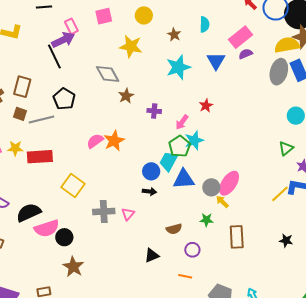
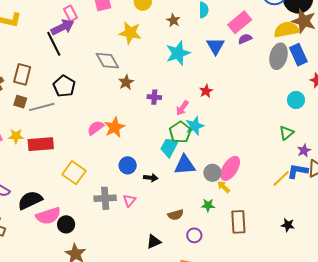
blue circle: (151, 171) -> (128, 165), moved

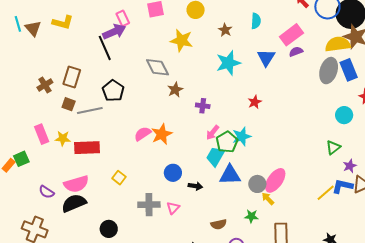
pink arrow: (182, 108) -> (213, 132), moved
yellow square: (74, 173) -> (119, 178), size x0.6
pink semicircle: (48, 216) -> (76, 184), moved

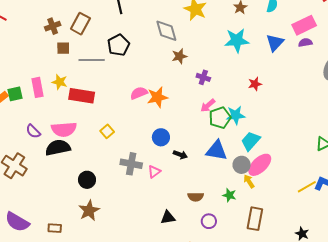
brown square: (69, 104) -> (63, 48), moved, turned -32
pink rectangle: (42, 134) -> (37, 87), moved
cyan trapezoid: (215, 156) -> (251, 141), moved

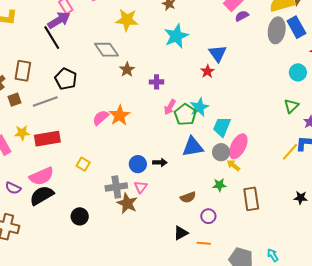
blue triangle: (275, 43) -> (218, 53), moved
blue circle: (161, 137) -> (138, 164), moved
brown star: (89, 211) -> (127, 203), moved
black triangle: (168, 217) -> (181, 233), moved

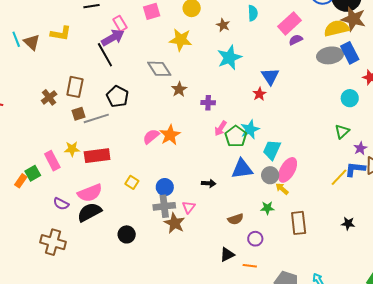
gray ellipse: (277, 30) -> (330, 55), turned 70
brown square: (14, 100) -> (78, 114), moved
blue circle: (138, 164) -> (165, 187), moved

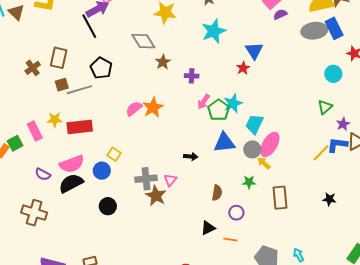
blue circle: (165, 187) -> (102, 171), moved
brown semicircle: (236, 219) -> (217, 193), turned -63

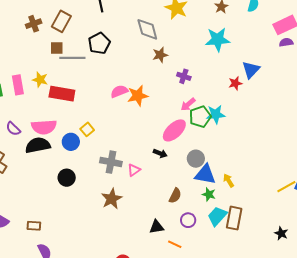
cyan trapezoid: (254, 124) -> (217, 216), moved
blue triangle: (224, 143) -> (205, 174), moved
pink ellipse: (270, 144) -> (174, 130), moved
gray circle: (252, 149) -> (196, 159), moved
brown star: (156, 196) -> (112, 199), moved

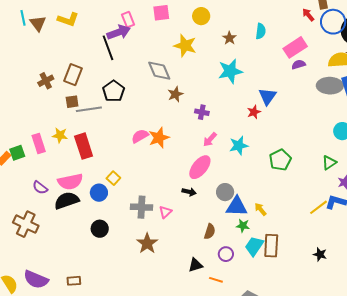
red rectangle: (62, 94) -> (84, 146), turned 70
green pentagon: (200, 117) -> (280, 160), moved

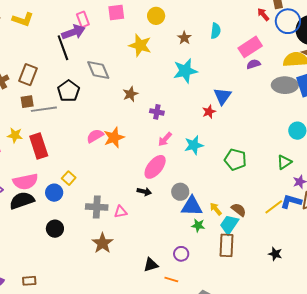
gray diamond: (159, 71) -> (98, 70), moved
green pentagon: (280, 160) -> (235, 160), turned -30
pink triangle: (165, 212) -> (121, 212), turned 32
brown semicircle: (210, 232) -> (239, 210), moved, turned -70
cyan trapezoid: (254, 246) -> (229, 224), moved

